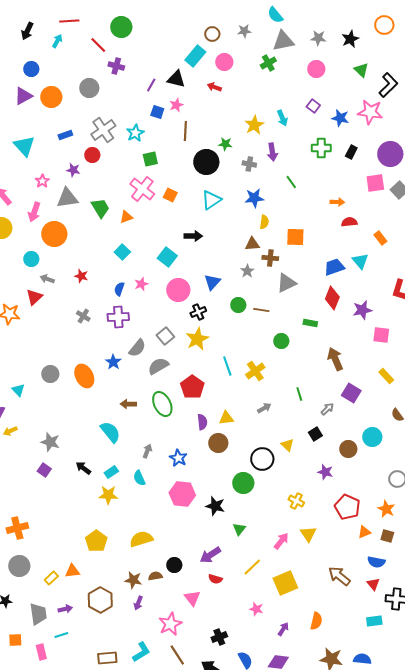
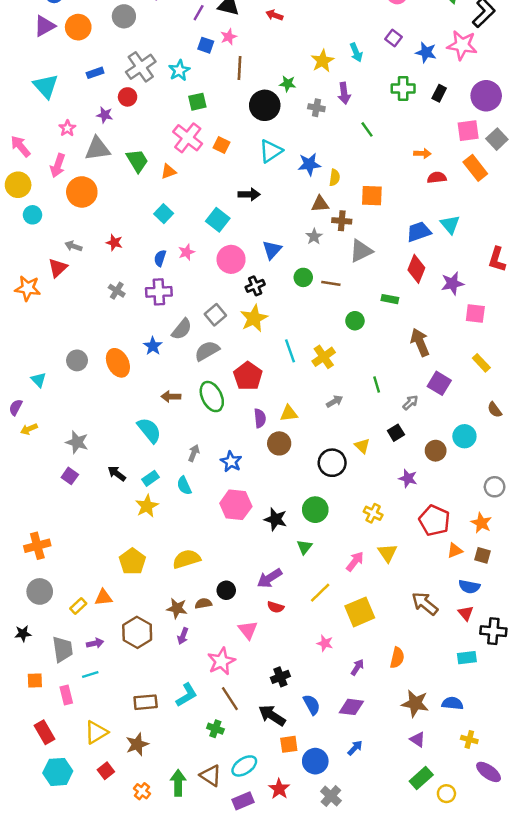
blue star: (254, 198) -> (309, 164), moved
orange rectangle: (380, 238) -> (475, 168), moved, size x1.5
cyan circle: (31, 259) -> (32, 215), moved
green circle: (243, 483) -> (315, 510), moved
yellow star: (108, 495) -> (147, 506), turned -30

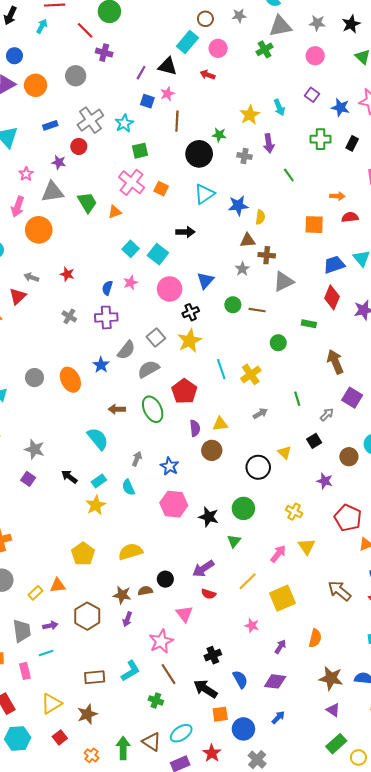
orange square: (372, 196) -> (314, 225), moved
cyan square: (164, 214) -> (131, 249), moved

